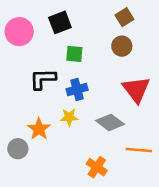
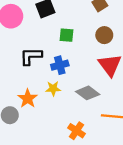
brown circle: (122, 46) -> (104, 35), moved
green square: (74, 54) -> (66, 35), moved

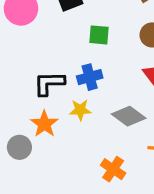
black L-shape: (31, 56) -> (49, 83), moved

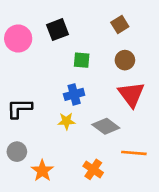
black L-shape: (49, 83) -> (19, 108), moved
orange star: (44, 124) -> (42, 171), moved

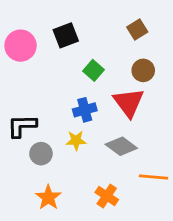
green square: (82, 60) -> (94, 70), turned 36
red triangle: (131, 94) -> (129, 103), moved
gray circle: (17, 152) -> (41, 154), moved

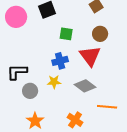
green square: (94, 70) -> (66, 34), turned -32

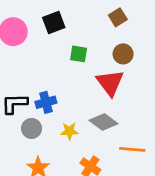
blue cross: (60, 61) -> (46, 102), moved
yellow star: (54, 82) -> (69, 131), moved

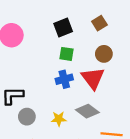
black square: (54, 23) -> (63, 28), moved
blue cross: (46, 102) -> (64, 79), moved

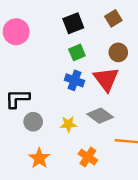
green square: (66, 54) -> (77, 52), turned -32
blue cross: (64, 79) -> (74, 80), turned 35

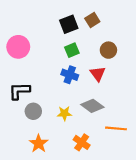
brown square: (113, 18) -> (92, 20), moved
pink circle: (16, 32) -> (18, 47), moved
red triangle: (106, 79) -> (98, 74), size x0.7

